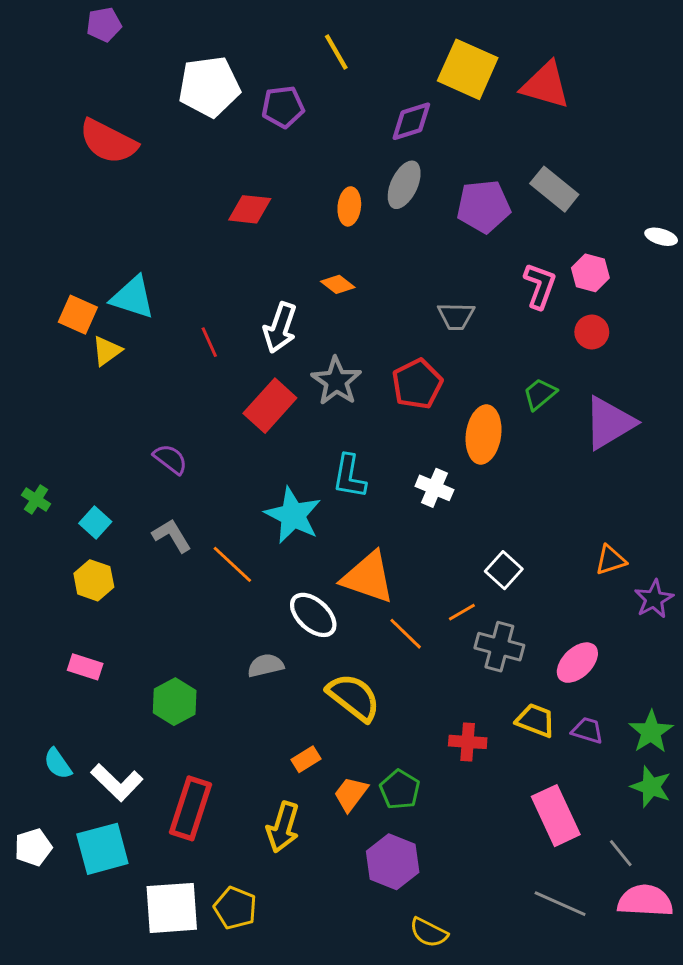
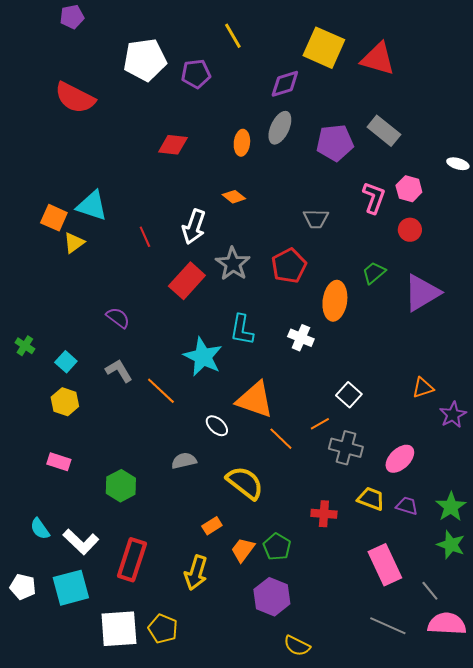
white ellipse: (313, 615) -> (217, 426), size x0.7
white pentagon: (33, 847) -> (23, 587), turned 30

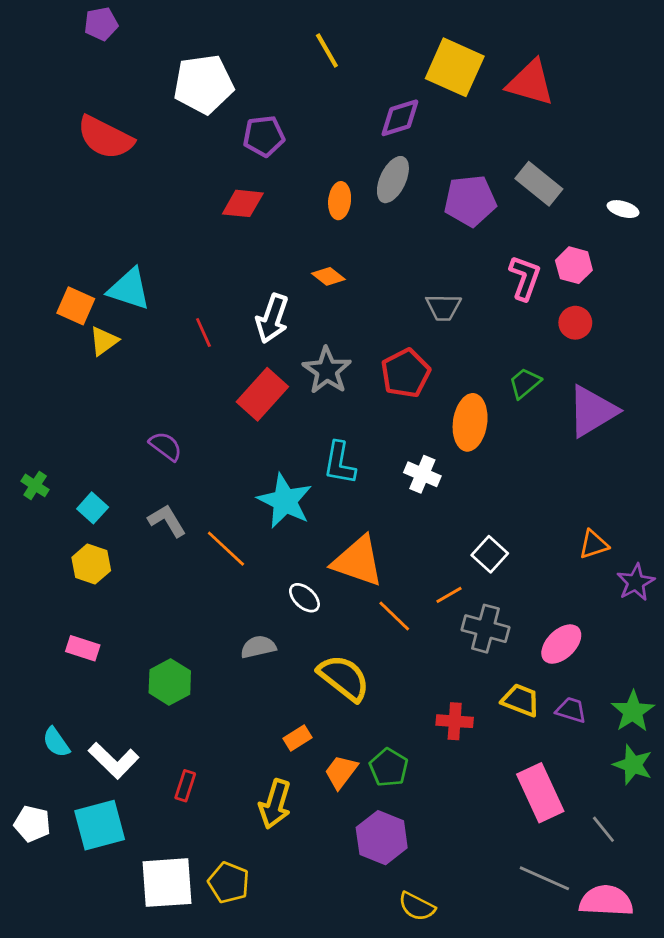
purple pentagon: (196, 74) -> (264, 136), moved
white ellipse: (458, 164) -> (623, 209), moved
red rectangle: (132, 560) -> (185, 786), size x0.5
pink semicircle: (447, 624) -> (606, 901), moved

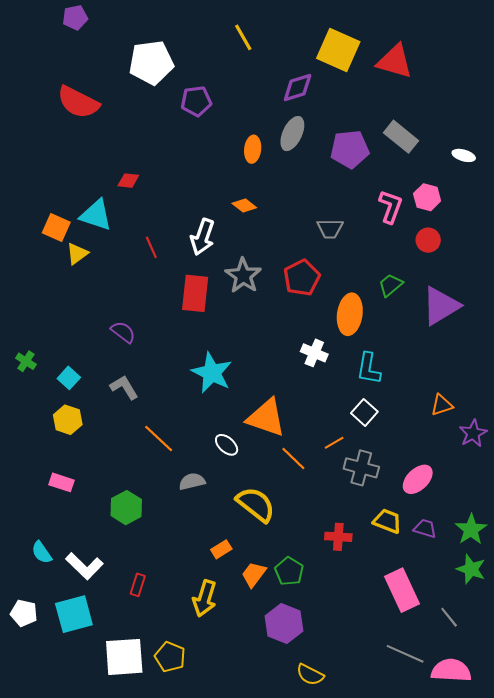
red diamond: (243, 203) -> (128, 181), moved, size x0.7
red rectangle: (262, 394) -> (195, 293), turned -36
cyan L-shape: (340, 463) -> (369, 369), moved
orange line: (226, 549) -> (159, 439), moved

